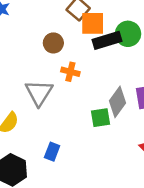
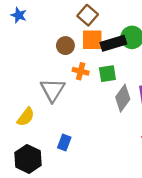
orange square: (93, 23) -> (92, 40), moved
green square: (100, 118) -> (107, 74), moved

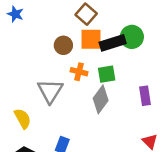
gray diamond: (123, 98) -> (101, 99), moved
yellow semicircle: (26, 117) -> (23, 119), turned -66

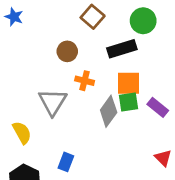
green circle: (132, 37) -> (143, 21), moved
orange square: (91, 39) -> (129, 83), moved
green square: (107, 74) -> (129, 102), moved
purple rectangle: (145, 96) -> (158, 107), turned -42

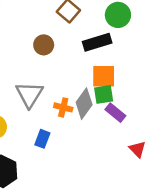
orange cross: (85, 81) -> (63, 107), moved
purple rectangle: (158, 107) -> (115, 113), moved
blue rectangle: (66, 162) -> (42, 139), moved

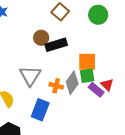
black rectangle: (97, 42) -> (56, 45), moved
blue rectangle: (42, 139) -> (40, 110), size x1.5
red triangle: (138, 149) -> (107, 85), moved

